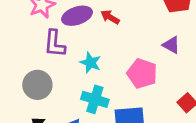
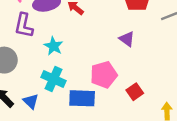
pink pentagon: (142, 74) -> (104, 75), moved, turned 30

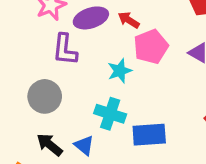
cyan star: (54, 46) -> (120, 71), moved, turned 30
pink pentagon: (104, 75) -> (151, 47), moved

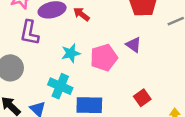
pink pentagon: (151, 47) -> (104, 58), moved

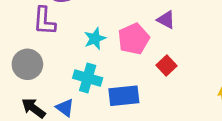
red square: (142, 98) -> (167, 65), moved

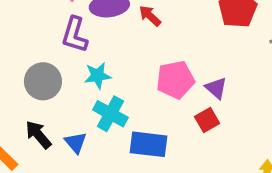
purple triangle: (166, 20) -> (216, 88), moved
cyan star: (95, 39) -> (98, 76), moved

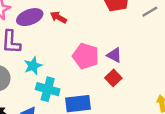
pink pentagon: (175, 80) -> (86, 56), turned -30

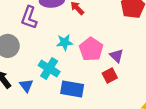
cyan star: (33, 66) -> (65, 42), moved

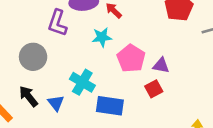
cyan star: (65, 42) -> (102, 37), moved
purple triangle: (116, 56) -> (161, 65), turned -32

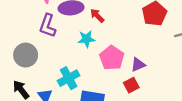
purple triangle: (161, 65) -> (138, 65), turned -35
cyan cross: (82, 82) -> (69, 78), turned 30

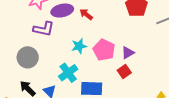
purple L-shape: (48, 26) -> (44, 29), turned -90
cyan star: (86, 39) -> (79, 46), moved

